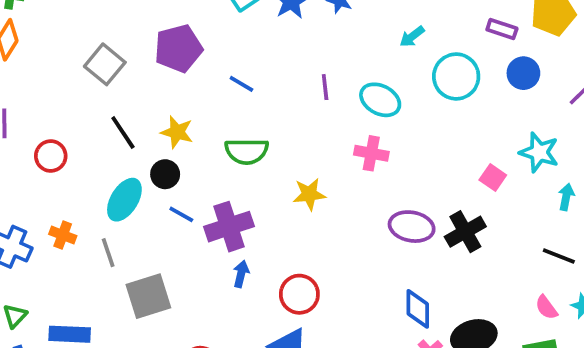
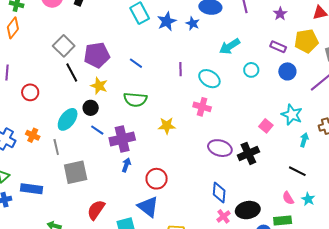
cyan arrow: (412, 37) -> (230, 46), size x1.5
purple pentagon: (178, 48) -> (97, 55), moved
cyan circle: (456, 76) -> (251, 70), size x0.6
black line: (123, 132) -> (72, 72), moved

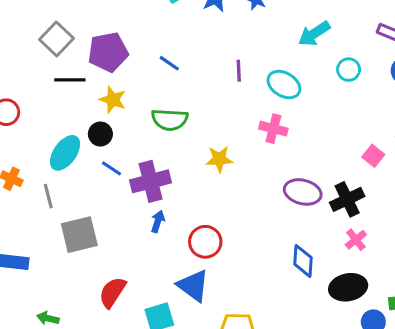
black line: (72, 72) -> (70, 80), turned -60
pink cross: (224, 216) -> (356, 240), moved

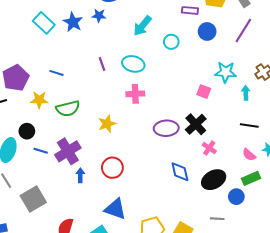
yellow star: (113, 100) -> (39, 100), moved
red circle: (205, 242) -> (112, 168), moved

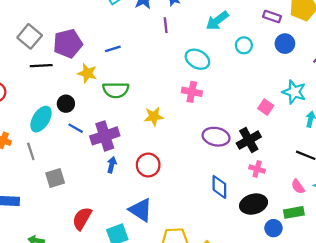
purple line: (102, 64) -> (166, 25), moved
blue line: (57, 73) -> (113, 49), turned -48
pink cross: (209, 148) -> (257, 169), turned -32
gray square: (33, 199) -> (55, 178), size x0.7

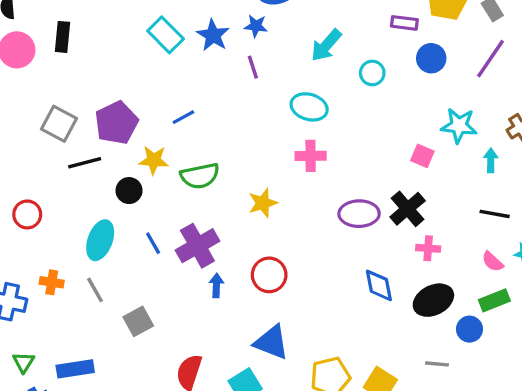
black circle: (66, 104) -> (129, 191), moved
blue line: (76, 128) -> (153, 243), turned 42

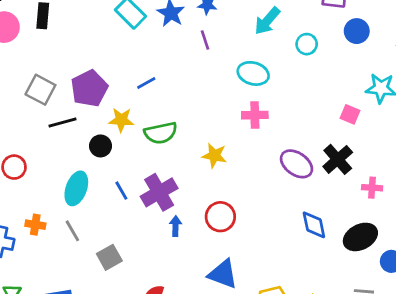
yellow star: (263, 203) -> (214, 156), turned 30
purple ellipse: (359, 214) -> (296, 164), turned 36
pink cross: (428, 248) -> (372, 188), moved

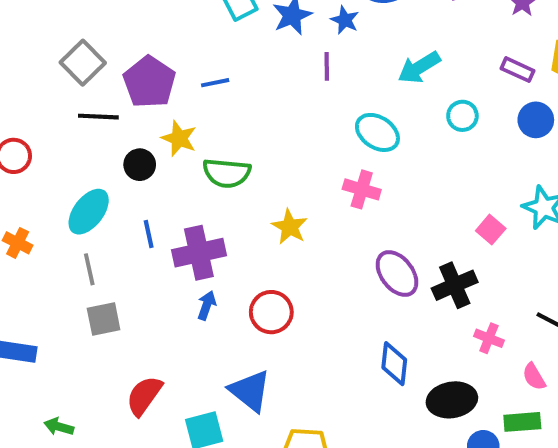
blue line: (146, 83) -> (215, 83), moved
purple pentagon: (89, 88) -> (149, 82), turned -30
gray line: (72, 231) -> (89, 269), moved

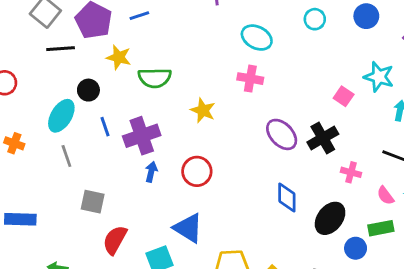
black circle: (140, 165) -> (88, 90), moved
gray square: (104, 319) -> (93, 202), moved, turned 30
black ellipse: (452, 400) -> (330, 218), turned -36

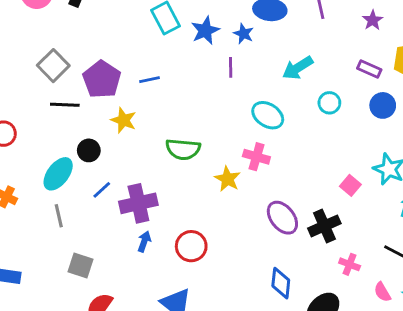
green semicircle: (155, 78) -> (183, 149), moved
yellow star: (203, 110) -> (228, 179), moved
blue line: (105, 127) -> (102, 190), turned 60

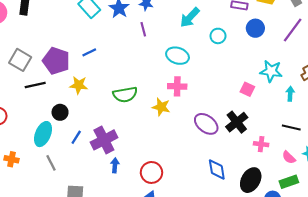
red circle: (191, 246) -> (151, 172), moved

